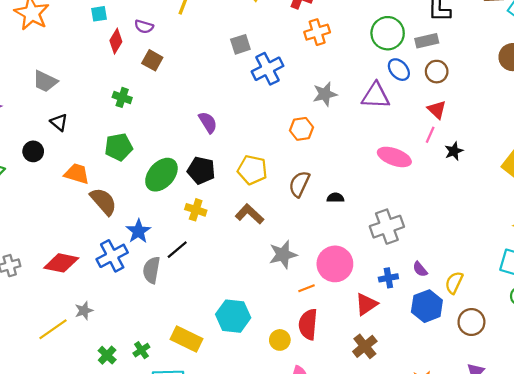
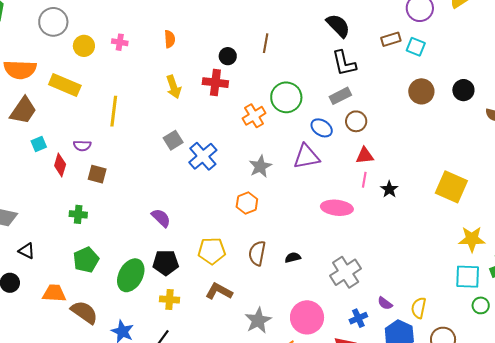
orange cross: (317, 32) -> (254, 116), moved
green circle: (388, 33) -> (286, 97), moved
red triangle: (437, 110) -> (365, 156), turned -36

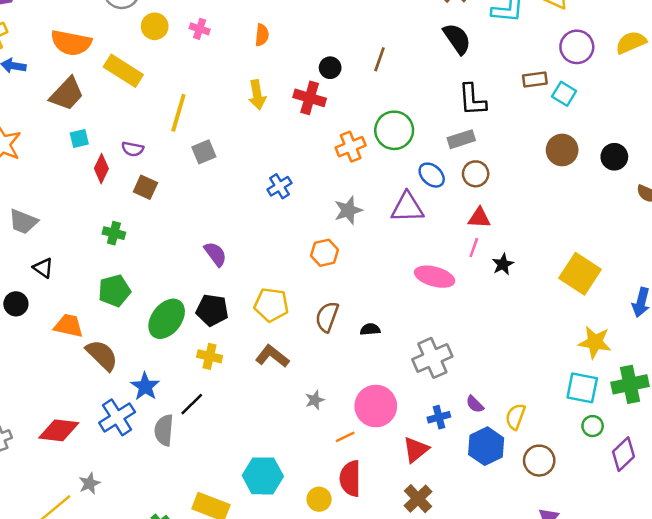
black semicircle: (338, 26) -> (457, 39), moved
gray square: (173, 140) -> (204, 152), moved
blue cross: (203, 156) -> (279, 186), size x0.7
gray star: (258, 320) -> (315, 400), size x0.6

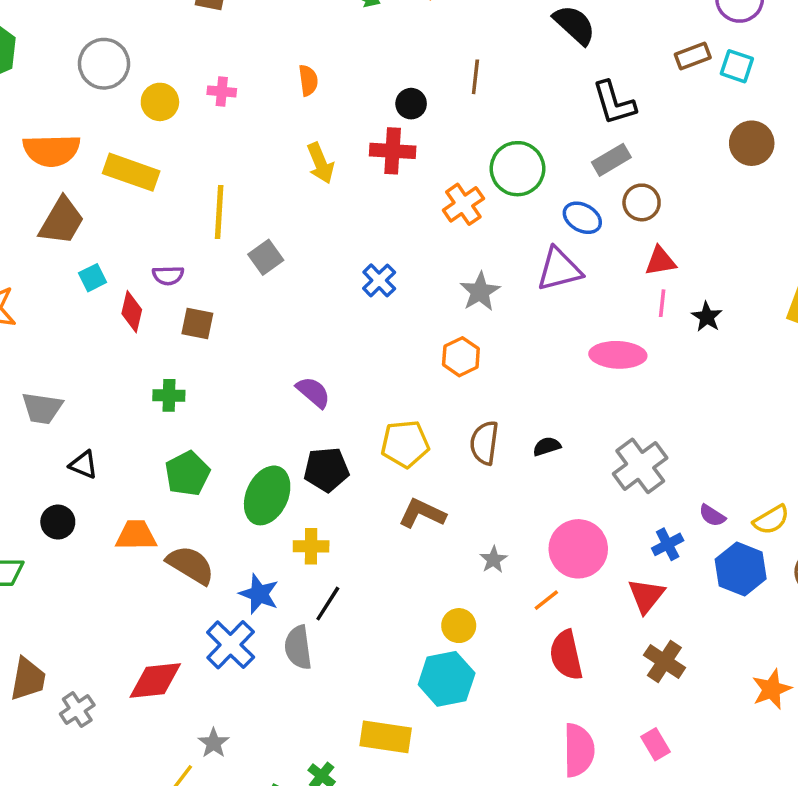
yellow cross: (210, 356) -> (311, 546), moved
yellow semicircle: (515, 417) -> (771, 520), turned -128
yellow circle: (319, 499) -> (459, 626), moved

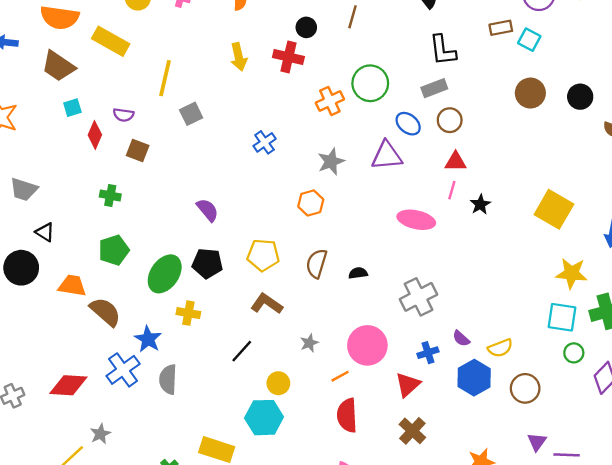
brown trapezoid: (62, 221) -> (58, 66), turned 84
black circle: (58, 522) -> (21, 268), size x1.5
black line: (328, 604) -> (242, 351), moved

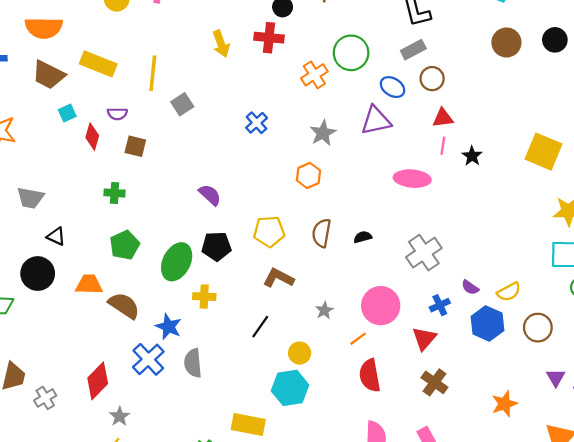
yellow rectangle: (111, 41) -> (98, 64), moved
red diamond: (68, 385) -> (98, 381), turned -42
gray star: (100, 434) -> (120, 416), moved

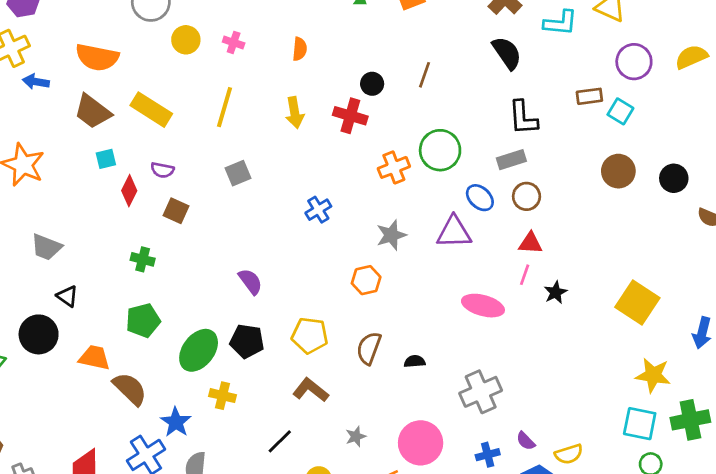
yellow line: (153, 73) -> (225, 107), moved

